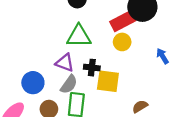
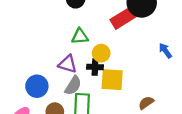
green triangle: (79, 36) -> (80, 36), size x0.7
yellow circle: (122, 42) -> (101, 53), moved

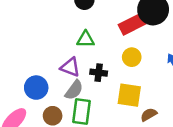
yellow circle: (101, 53) -> (132, 57), moved
yellow square: (112, 80) -> (129, 95), moved

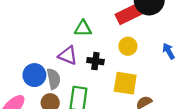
gray semicircle: (74, 90) -> (54, 79), moved, turned -48

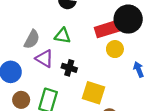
yellow circle: (128, 46) -> (115, 49), moved
gray semicircle: (54, 79) -> (32, 39), moved, turned 30

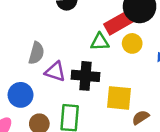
green triangle: (63, 36) -> (100, 42), moved
black cross: (69, 68) -> (85, 76), size x1.5

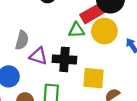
yellow circle: (132, 43) -> (104, 31), size x1.5

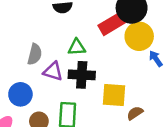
green triangle: (76, 30) -> (77, 47), moved
yellow circle: (104, 31) -> (139, 36), moved

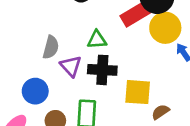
purple triangle: (53, 71) -> (71, 66), turned 30

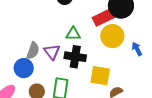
yellow circle: (165, 28) -> (112, 36), moved
gray semicircle: (51, 47) -> (33, 51), moved

